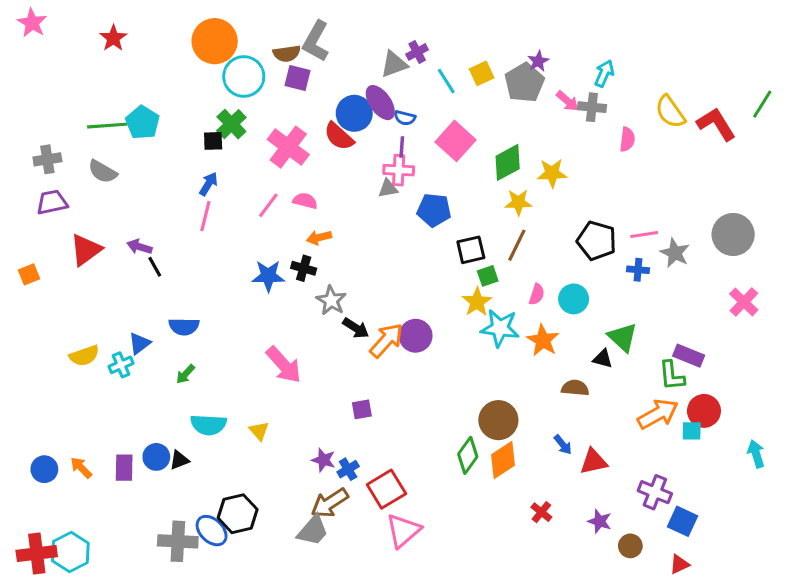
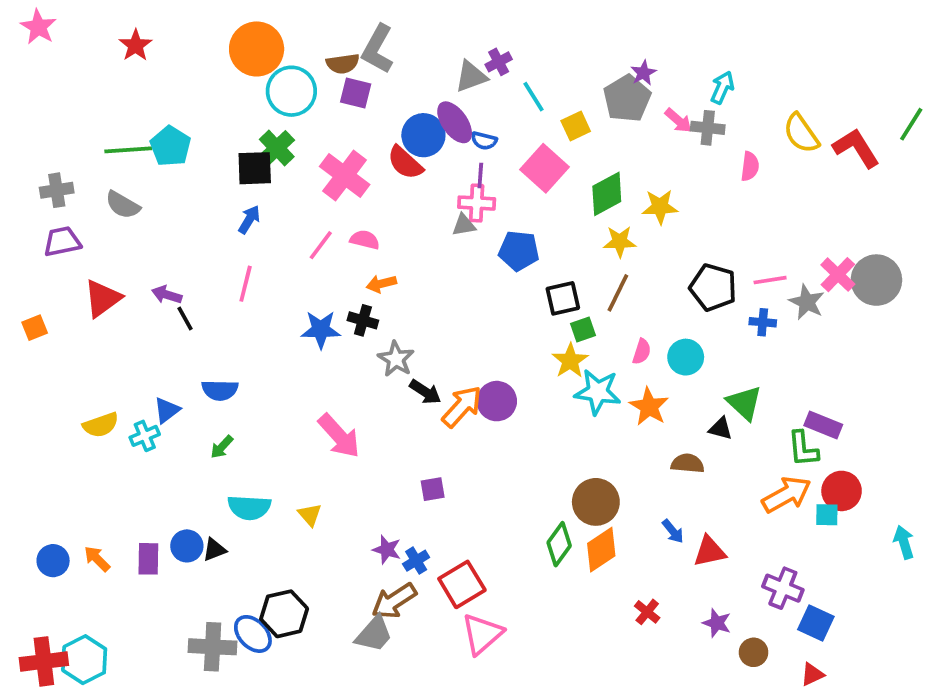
yellow square: (482, 73) -> (576, 126), moved
black square: (213, 141) -> (255, 168), size x1.5
pink line: (205, 216) -> (246, 284), moved
pink cross: (744, 302) -> (838, 275), moved

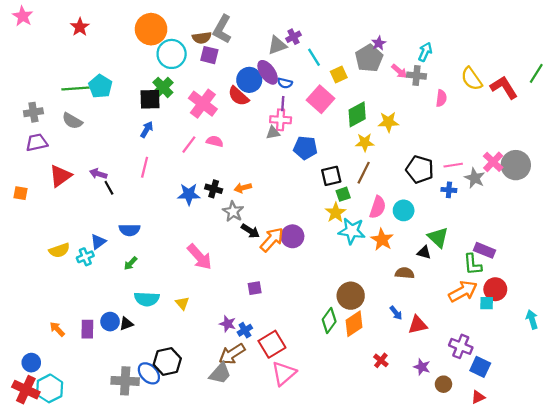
orange arrow: (381, 284) -> (243, 188), moved
orange square: (35, 328) -> (20, 193), turned 32
pink semicircle: (642, 352) -> (378, 207), size x1.5
blue circle: (53, 561) -> (31, 363), moved
red cross: (44, 661) -> (26, 390), turned 32

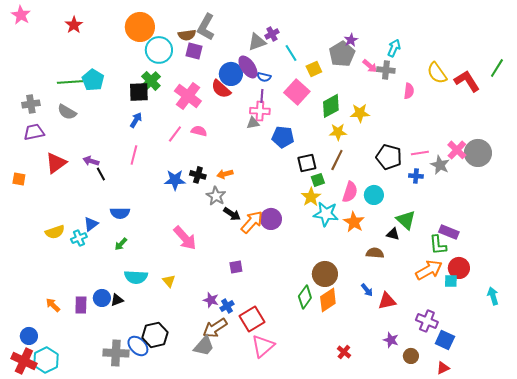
red cross: (381, 360) -> (344, 352), moved

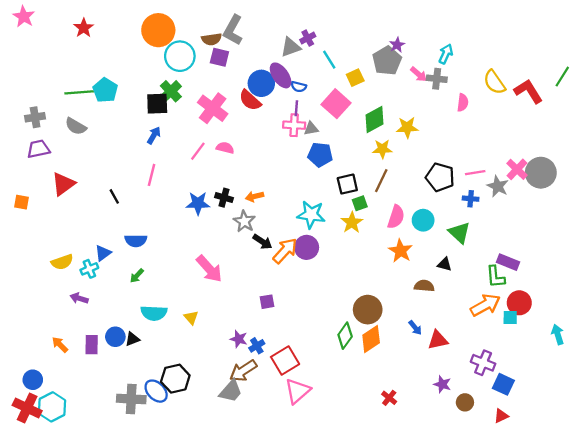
gray triangle: (253, 123) -> (311, 129), moved
purple arrow: (91, 161) -> (79, 298), moved
cyan star: (326, 214) -> (311, 215), moved
green triangle: (406, 220) -> (459, 233), moved

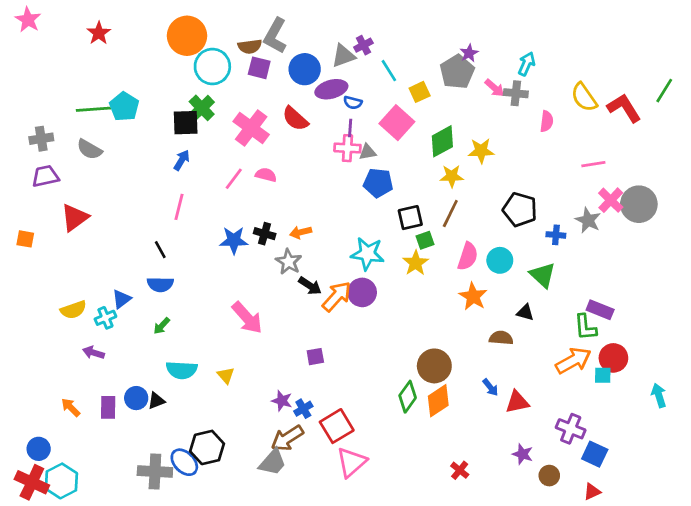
purple ellipse: (281, 75) -> (331, 89), turned -70
blue circle: (261, 83) -> (305, 69), moved
pink line: (475, 173) -> (593, 164), moved
black line: (114, 196) -> (160, 250), moved

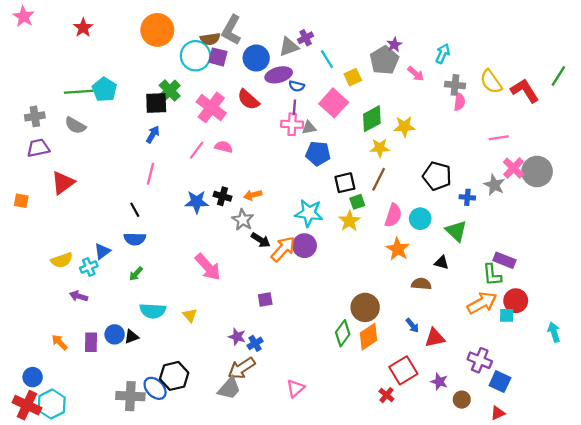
cyan circle: (212, 67) -> (195, 56), moved
gray cross: (516, 93) -> (455, 85), moved
red square: (337, 426) -> (403, 370), moved
pink triangle: (351, 462) -> (295, 388), size x0.7

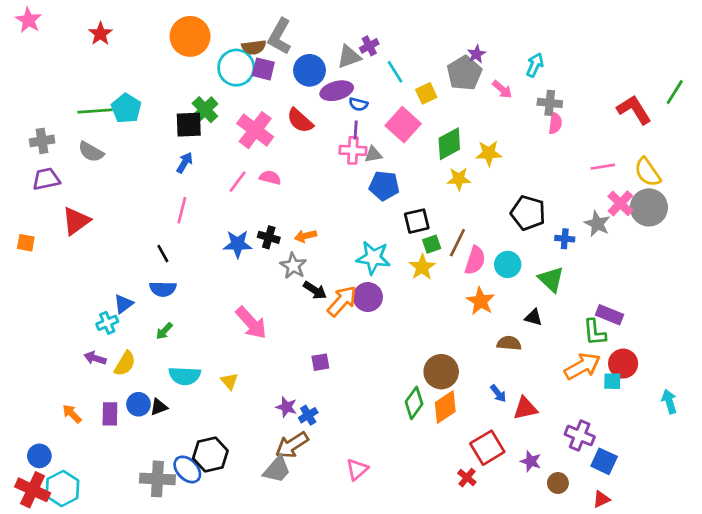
yellow semicircle: (491, 82) -> (648, 172), moved
brown line: (379, 179) -> (457, 243), moved
yellow semicircle: (62, 260) -> (125, 364), moved, turned -40

